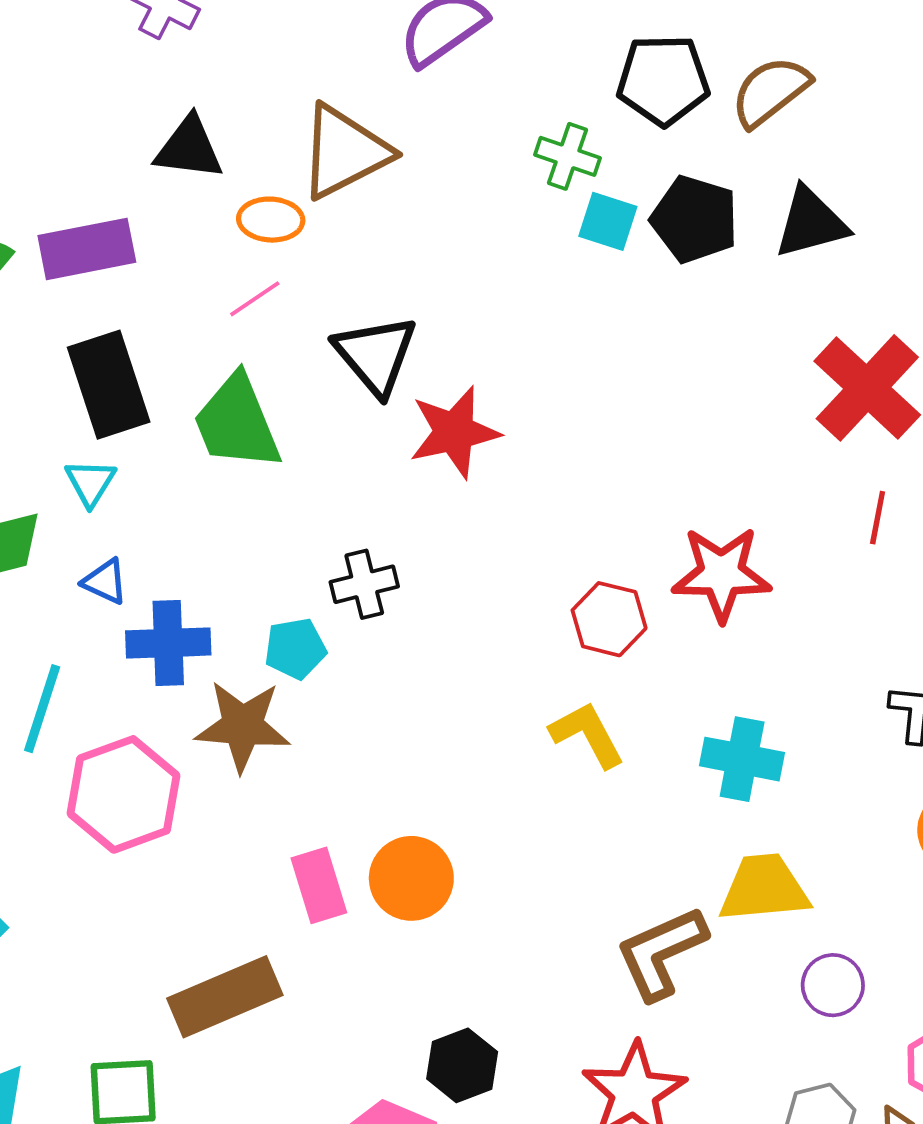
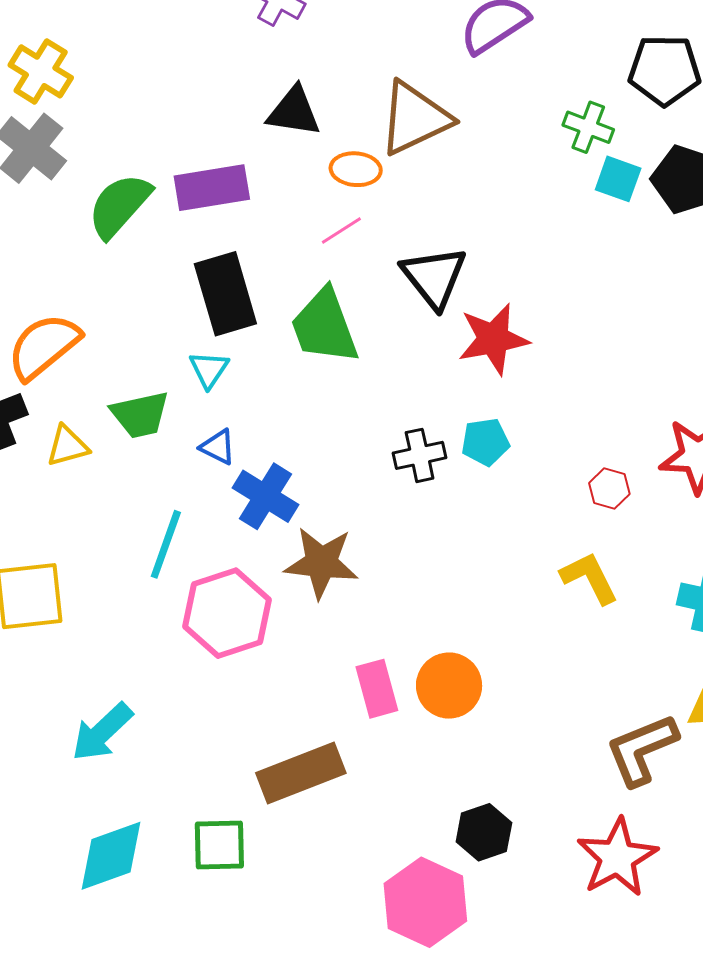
red hexagon: (609, 619) -> (609, 489), size x0.7
blue cross: (168, 643) -> (265, 496), turned 32
cyan pentagon: (295, 649) -> (485, 442), moved

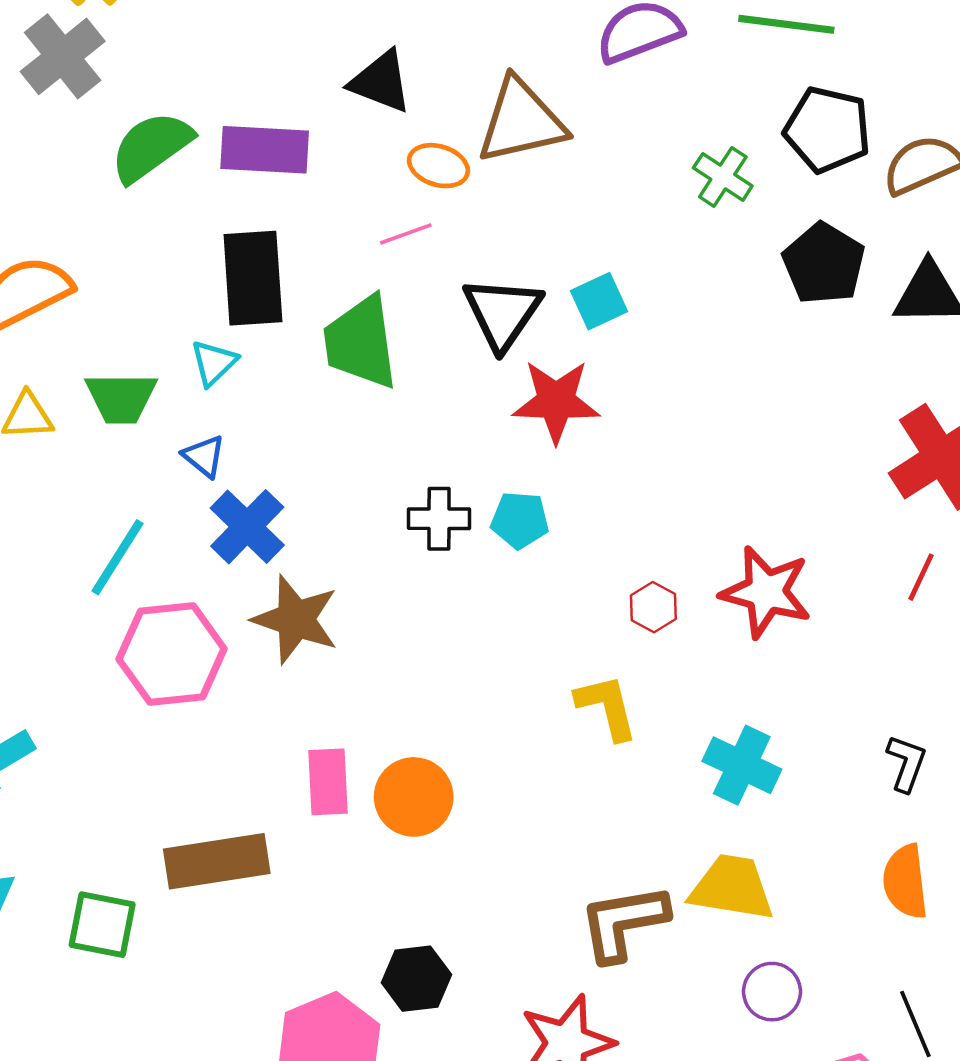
cyan square: (618, 179) -> (599, 301), moved, turned 33

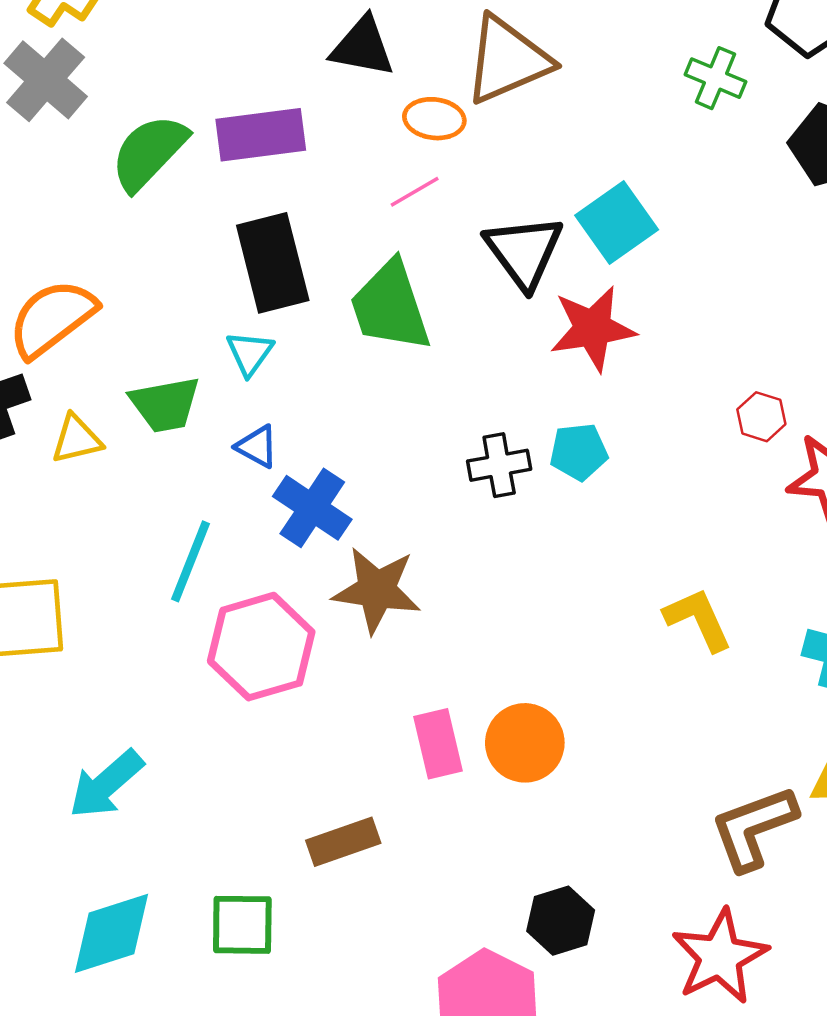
cyan square: (599, 301) -> (617, 222), size x1.4
red hexagon: (653, 607) -> (761, 417), moved
brown rectangle: (217, 861) -> (343, 842), size x0.7

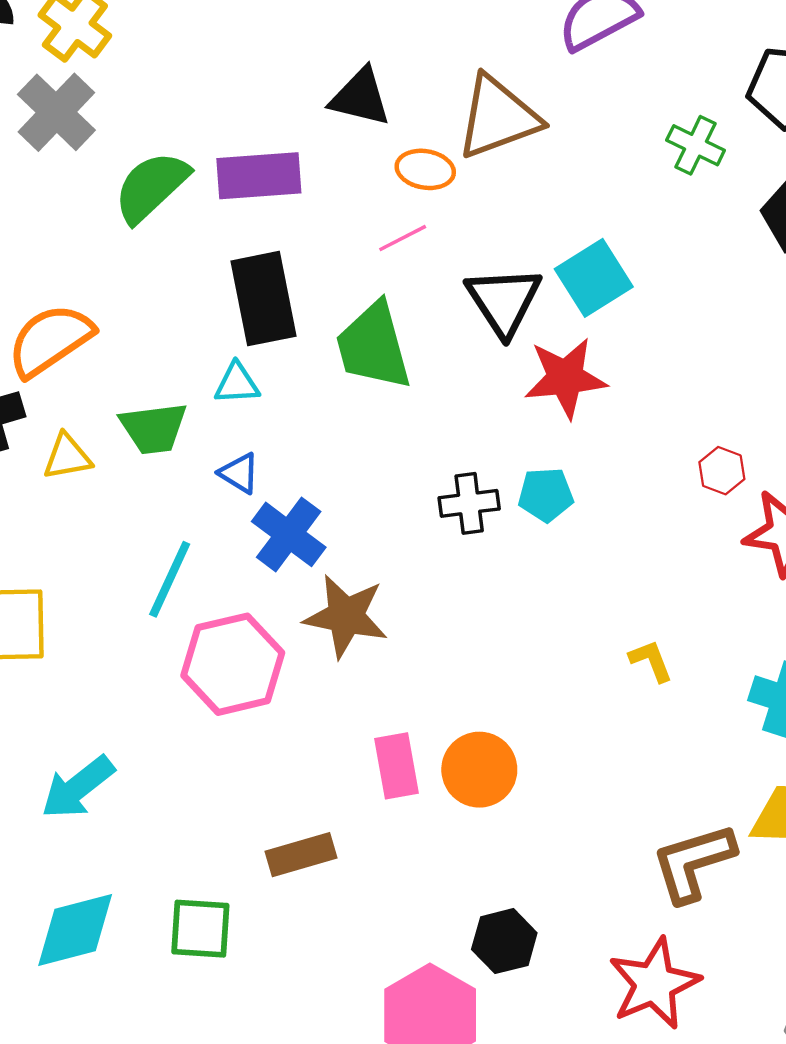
cyan triangle: (250, 353) -> (237, 384), turned 48
yellow L-shape: (698, 619) -> (651, 661), size x0.7

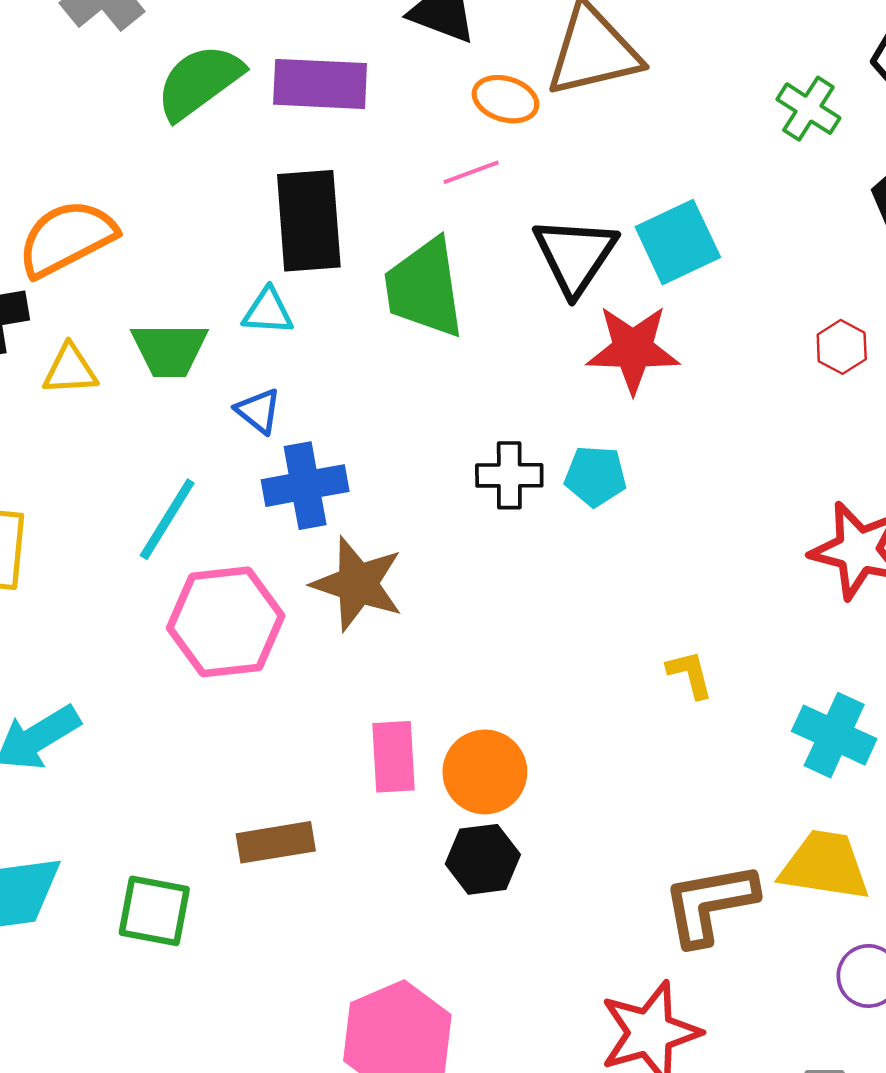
red hexagon: (722, 471) -> (842, 347), moved
blue cross: (289, 534) -> (305, 486), turned 36
black hexagon: (504, 941) -> (483, 859), moved

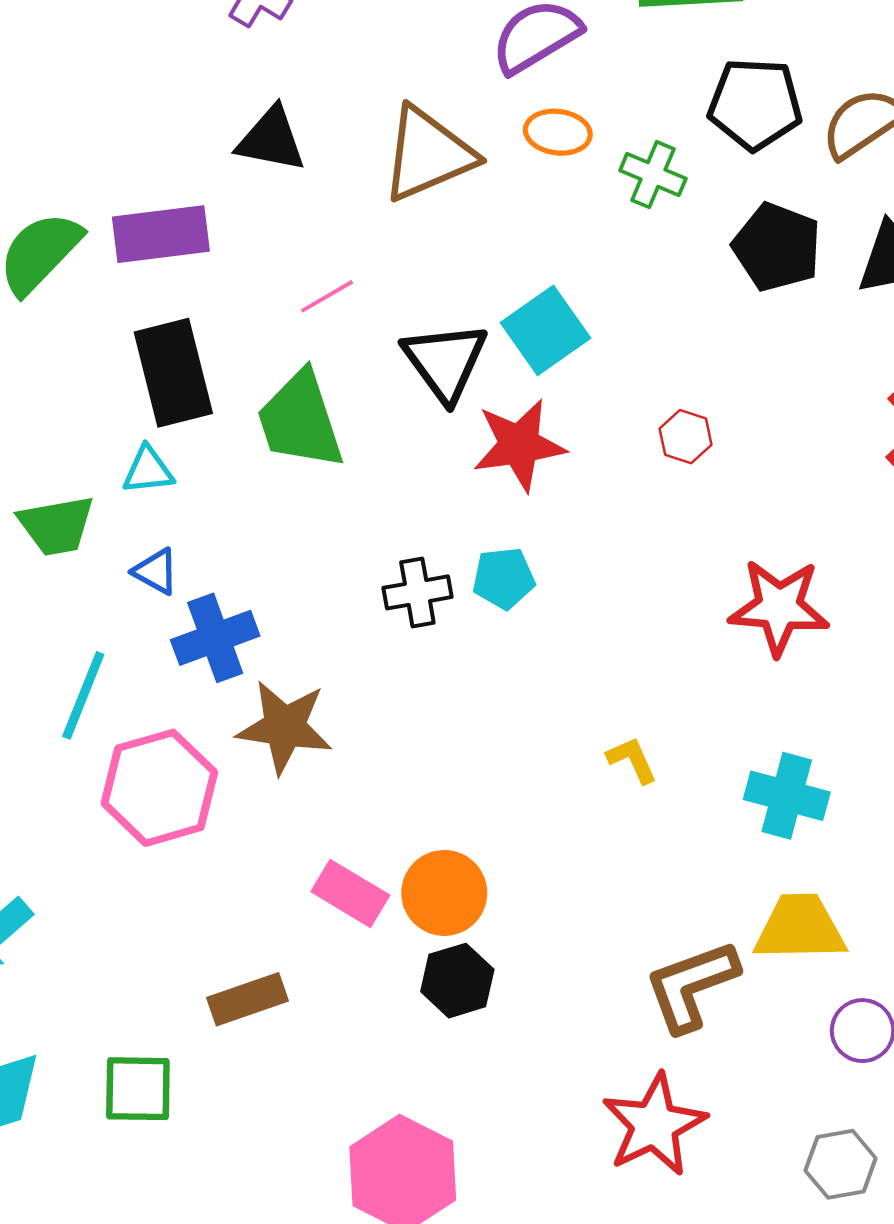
orange ellipse: (505, 99) -> (558, 132), moved
red hexagon: (842, 347) -> (686, 437), moved
pink rectangle: (393, 757) -> (350, 893), turned -46

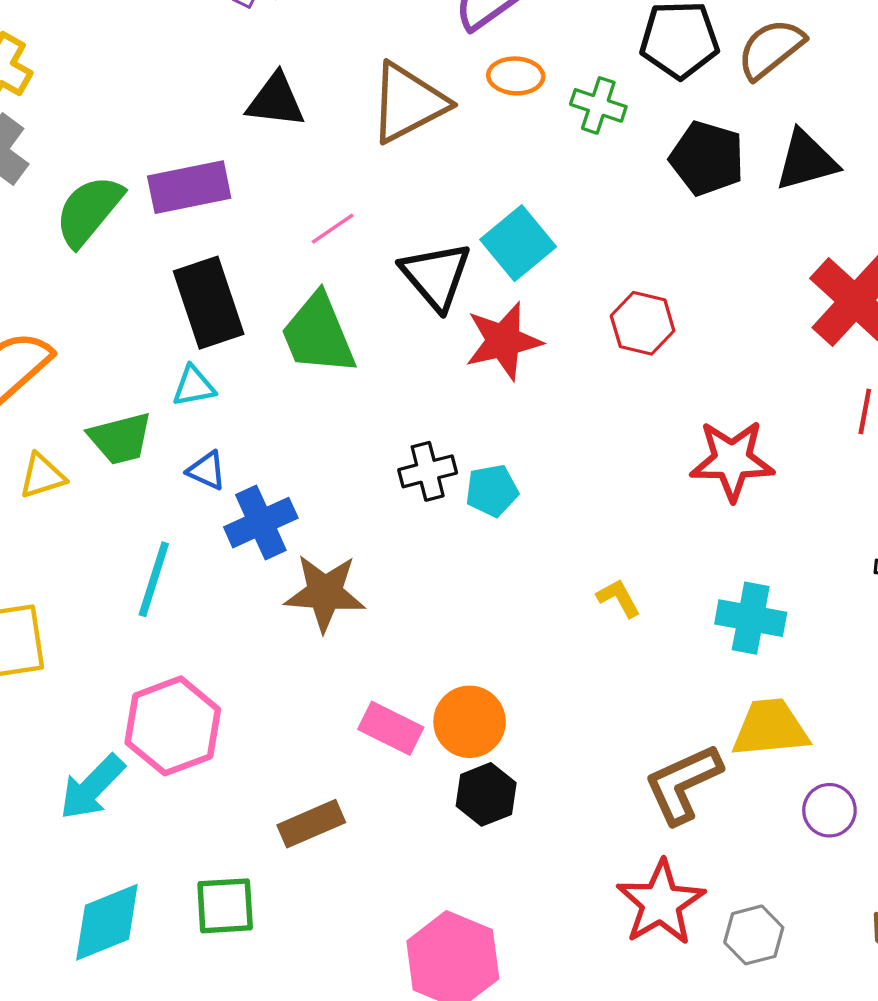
red hexagon: (686, 437) -> (643, 323), size x1.4
cyan pentagon: (504, 578) -> (492, 491), moved
pink hexagon: (159, 788) -> (173, 726), moved
gray hexagon: (841, 1164) -> (754, 935), moved

